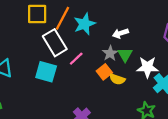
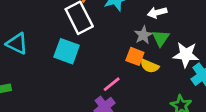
pink line: (76, 59) -> (112, 84), moved
orange square: (104, 72) -> (135, 56), turned -35

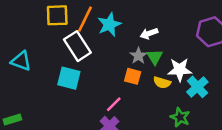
cyan triangle: (17, 44) -> (21, 61), moved
yellow semicircle: (150, 66) -> (162, 83), moved

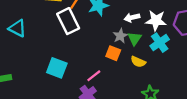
white star: (180, 70) -> (156, 21), moved
cyan square: (69, 78) -> (57, 68), moved
cyan cross: (197, 87) -> (160, 43), moved

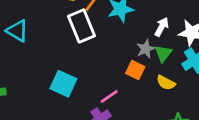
white arrow: (132, 18) -> (162, 27), turned 128

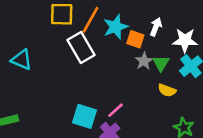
white arrow: (162, 27) -> (156, 27), moved
orange square: (135, 70) -> (135, 39), moved
cyan square: (63, 84) -> (84, 116), moved

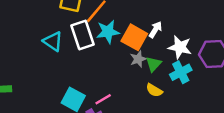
cyan star: (116, 27) -> (108, 32), moved
orange square: (135, 39) -> (134, 37), size x1.5
cyan triangle: (21, 60) -> (53, 41), moved

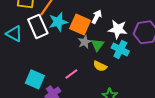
cyan cross: (181, 72) -> (120, 50), turned -30
pink line: (103, 99) -> (71, 74), moved

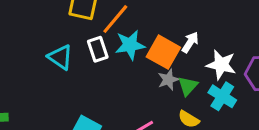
white rectangle: (38, 26) -> (98, 49), size x0.7

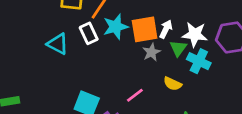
white arrow: (190, 42) -> (166, 29), moved
orange square: (163, 52) -> (145, 29), turned -32
green triangle: (188, 86) -> (178, 48), moved

